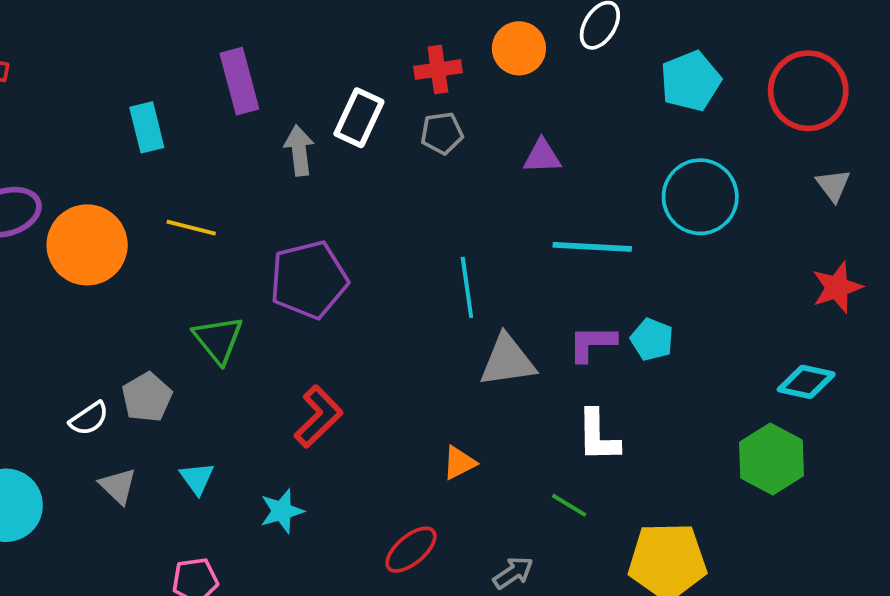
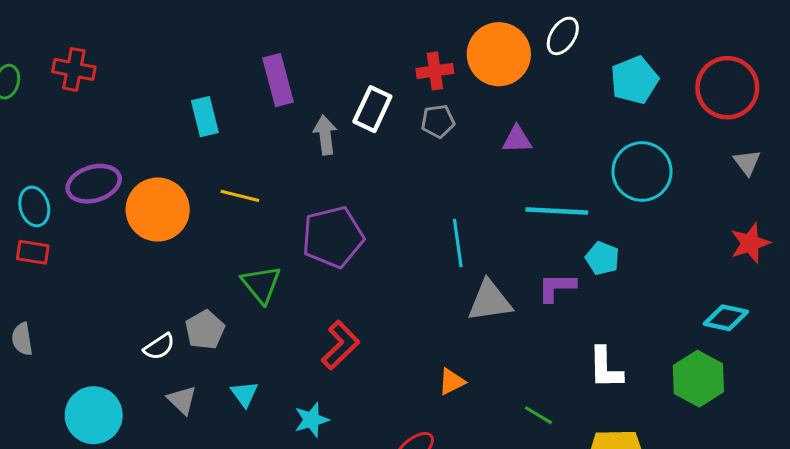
orange circle: (519, 48) -> (499, 54), size x1.5
cyan pentagon: (652, 339) -> (602, 258), moved
white L-shape: (598, 436) -> (605, 368), moved

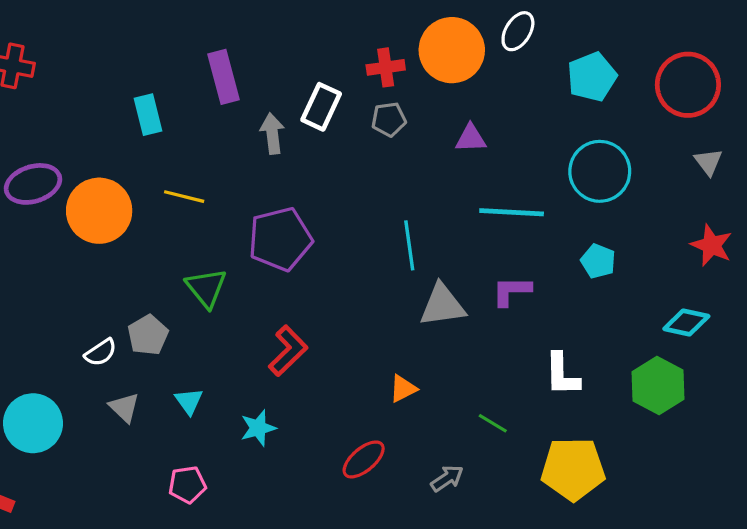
red star: (750, 243) -> (712, 245), turned -30
cyan pentagon: (602, 258) -> (598, 261), moved

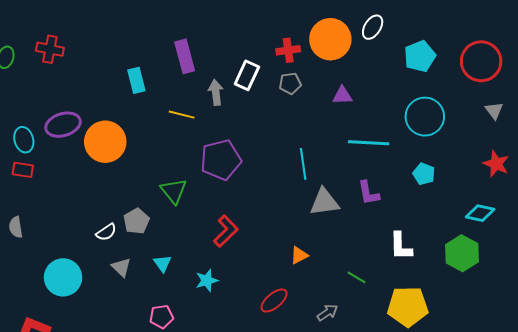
yellow line: (184, 197) -> (182, 115), moved
purple L-shape: (512, 291) -> (369, 193), turned -100

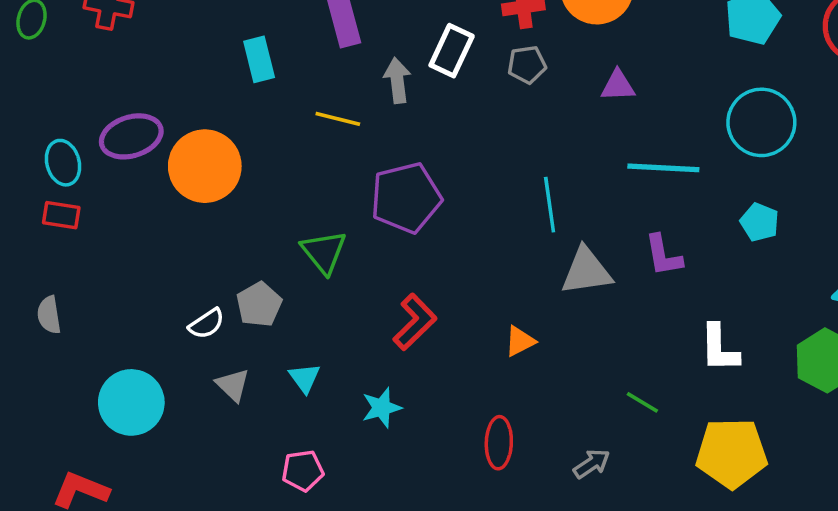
orange triangle: (299, 255) -> (520, 341), moved
red ellipse: (274, 300) -> (499, 443), turned -48

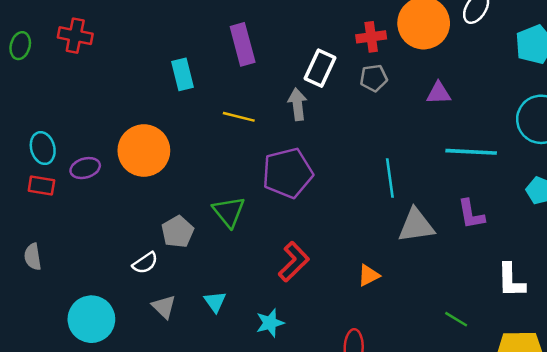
gray arrow: (397, 80) -> (297, 104), moved
purple ellipse: (131, 136) -> (85, 168), moved, size x0.7
gray pentagon: (259, 304) -> (178, 232), moved

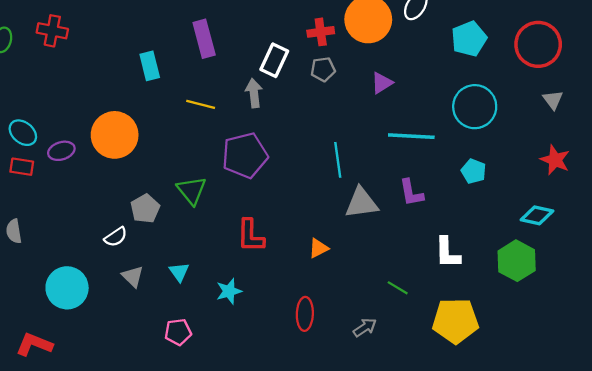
purple triangle: (439, 93) -> (382, 83), turned -30
cyan ellipse: (43, 148) -> (23, 133), turned -36
red L-shape: (294, 262) -> (250, 236), turned 135

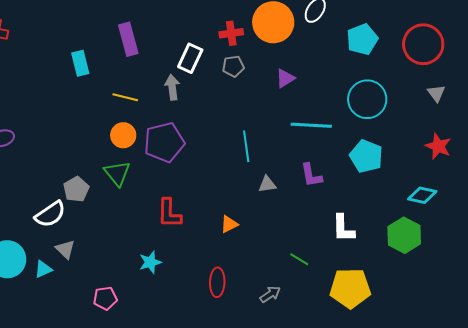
orange circle: (115, 135) -> (123, 135), moved, size x0.6
cyan pentagon: (474, 171) -> (366, 156), size x1.5
gray triangle: (361, 203) -> (267, 184), size x0.6
white semicircle: (116, 237) -> (50, 214), size x1.5
cyan triangle: (179, 272) -> (43, 269), moved, turned 42

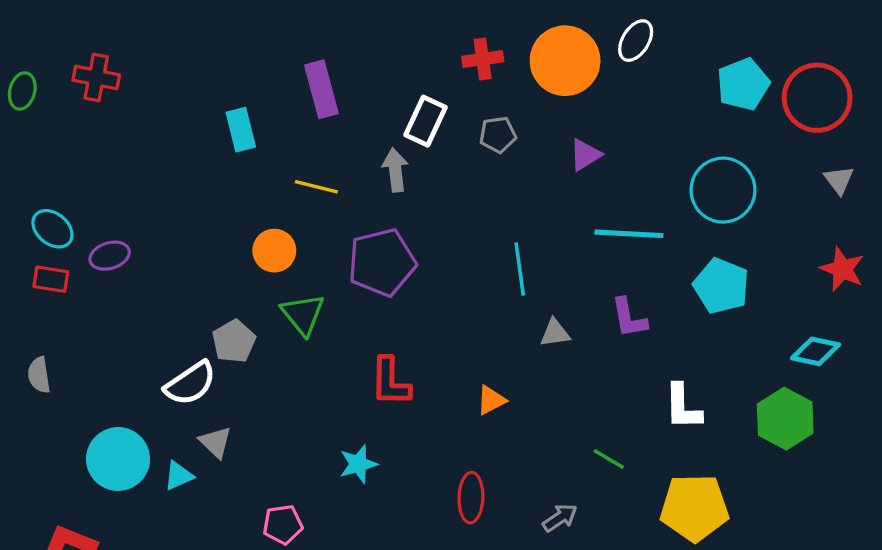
red cross: (231, 33) -> (483, 59), moved
cyan pentagon: (362, 39) -> (743, 84), moved
orange circle: (123, 135) -> (274, 251), moved

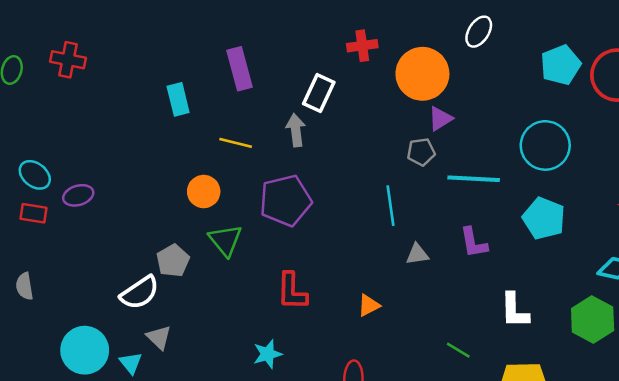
orange circle: (565, 61) -> (422, 74), moved
gray pentagon: (498, 135) -> (421, 152), moved
cyan triangle: (179, 476) -> (131, 363), turned -45

